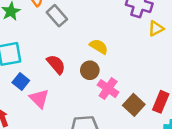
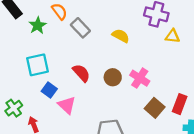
yellow triangle: (156, 28) -> (173, 36), turned 35
yellow semicircle: (99, 46) -> (121, 36), moved
pink cross: (108, 89) -> (140, 78), moved

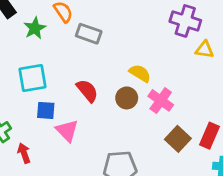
gray rectangle: (80, 28) -> (89, 34), turned -30
yellow semicircle: (121, 36) -> (140, 73), moved
blue square: (49, 90) -> (46, 110), turned -35

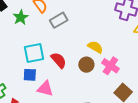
gray rectangle: (89, 34) -> (59, 20), turned -48
cyan square: (33, 78) -> (34, 53), moved
pink triangle: (67, 131) -> (45, 89), turned -30

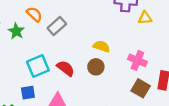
pink cross: (110, 66) -> (137, 60), moved
blue square: (30, 75) -> (28, 93), moved

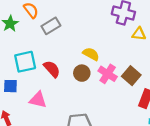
pink cross: (137, 60) -> (108, 74), moved
brown square: (141, 88) -> (131, 76), moved

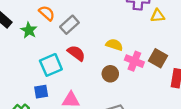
red semicircle: (52, 69) -> (76, 53), moved
brown circle: (82, 73) -> (110, 74), moved

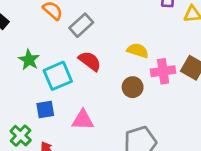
green star: (29, 30) -> (29, 60), moved
pink cross: (134, 61) -> (163, 71), turned -30

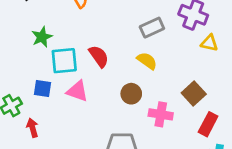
gray rectangle: (81, 25) -> (152, 28), moved
pink cross: (163, 71) -> (161, 114), moved
pink triangle: (83, 120) -> (77, 91), moved

